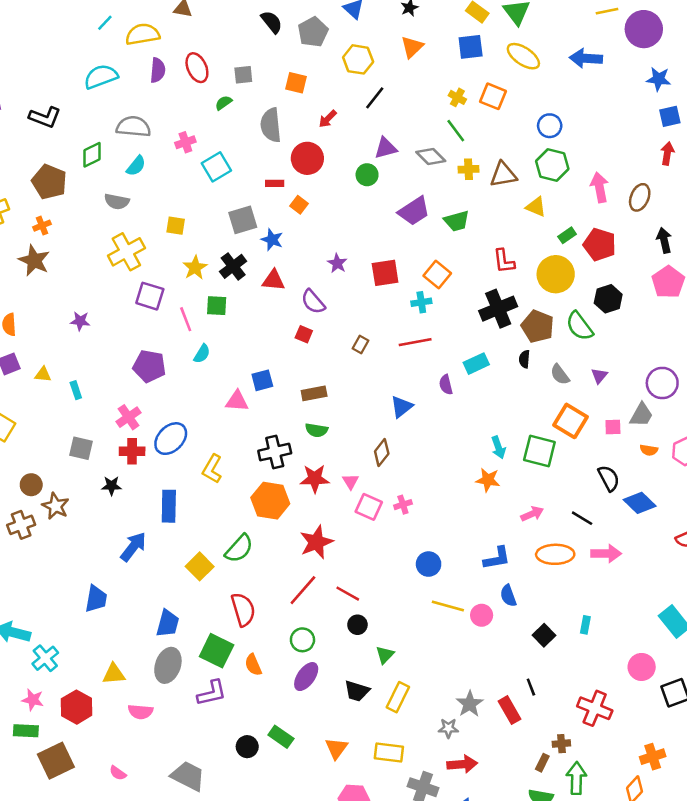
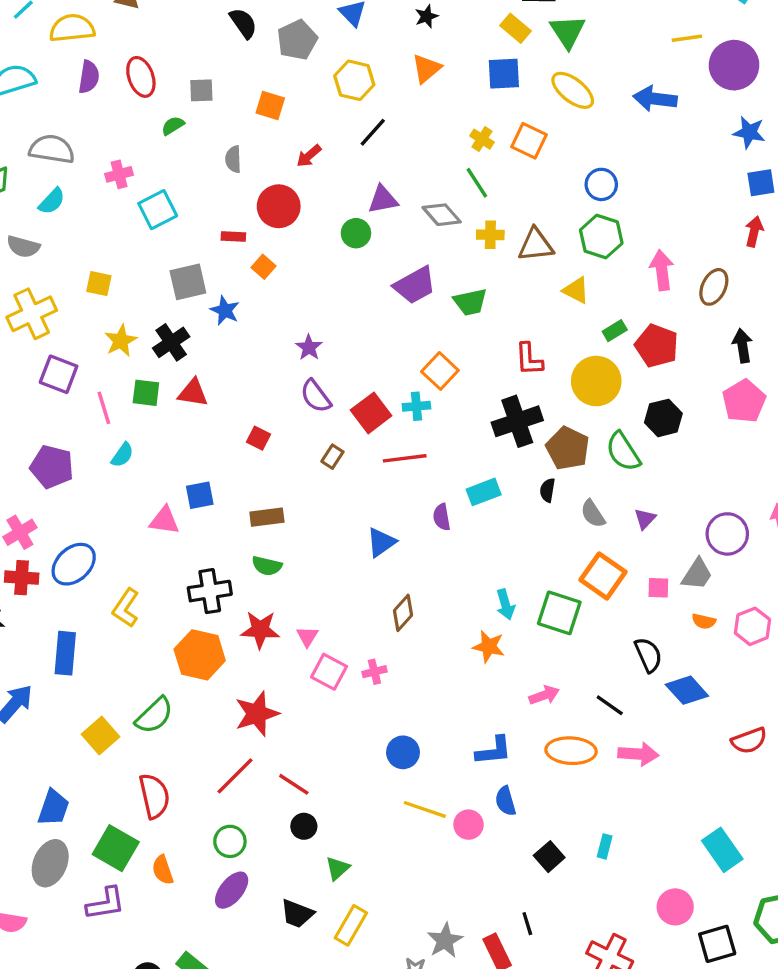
gray semicircle: (271, 125) -> (233, 159), size x0.6
red square: (385, 273) -> (371, 413), moved, turned -32
red triangle: (273, 280) -> (193, 393), moved
purple semicircle: (313, 302) -> (316, 396), moved
brown diamond: (382, 453) -> (403, 613), moved

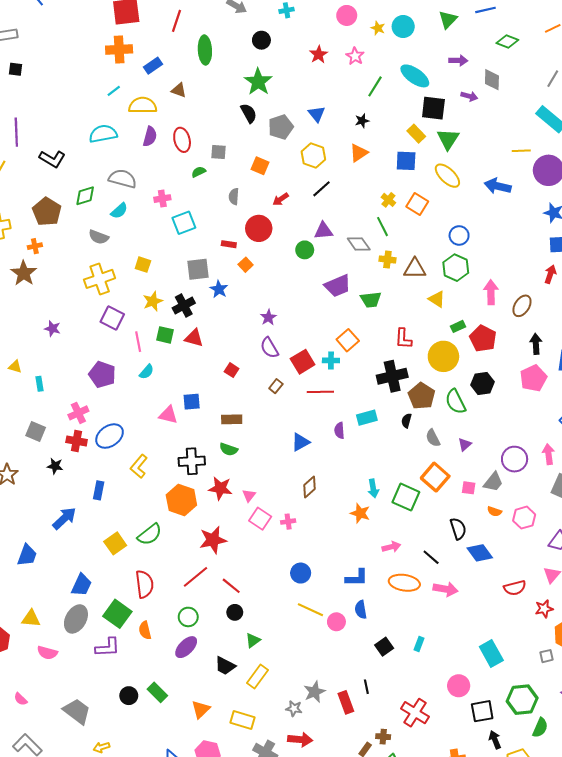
blue rectangle: (65, 653) -> (99, 490), size x0.7

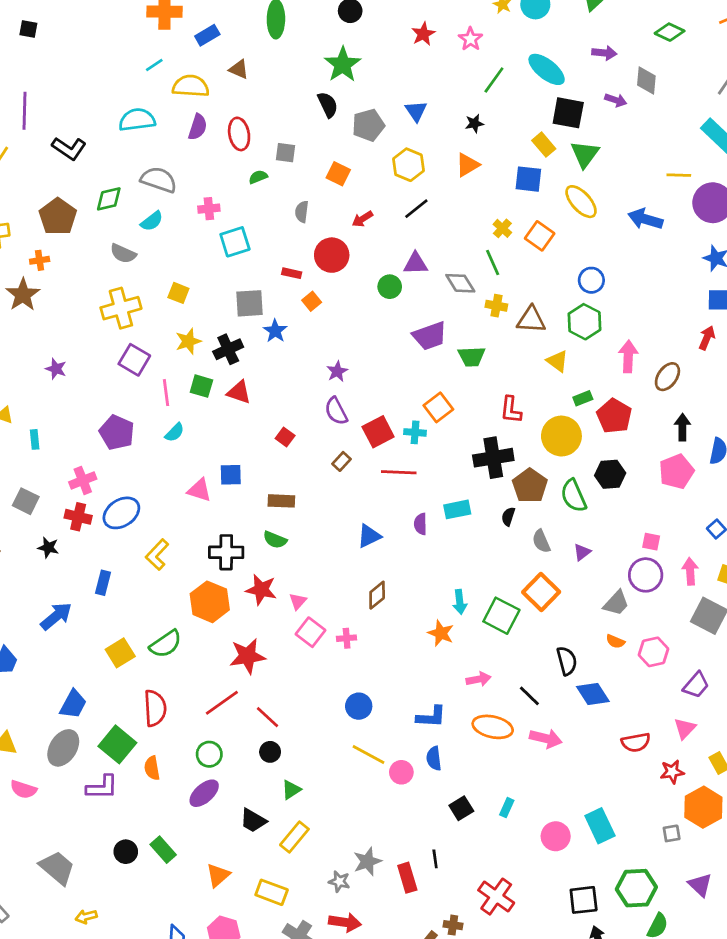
pink square: (469, 488) -> (651, 542), moved
pink circle: (459, 686) -> (556, 836), moved

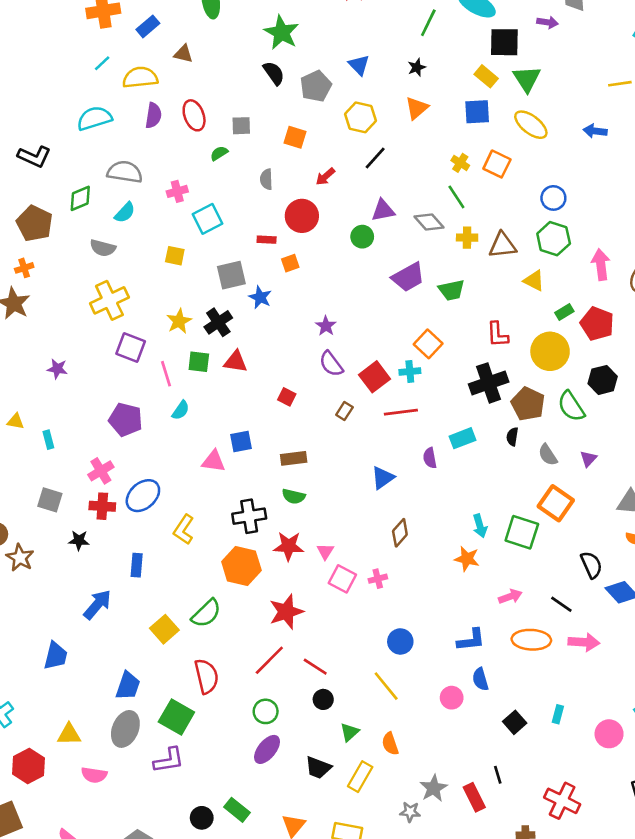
blue arrow: (645, 219) -> (595, 131), size x0.7
yellow square: (178, 293) -> (175, 256), moved
orange square: (312, 301) -> (290, 263), turned 30
yellow line: (369, 754) -> (386, 686), moved, turned 32
orange semicircle: (152, 768) -> (390, 744), moved

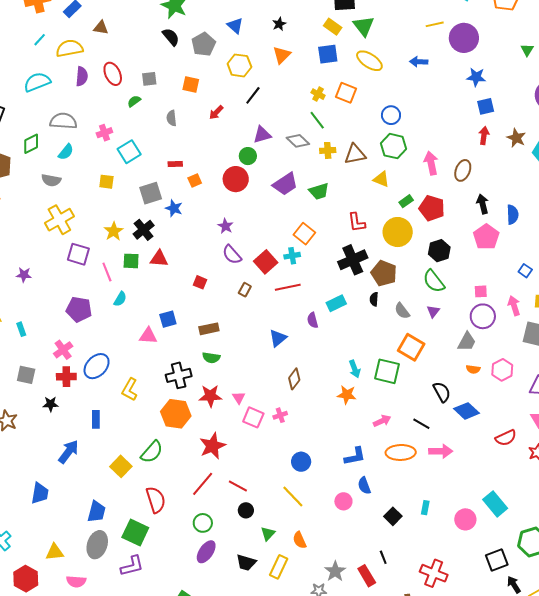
red circle: (302, 216) -> (236, 179), moved
green semicircle: (571, 406) -> (434, 281), moved

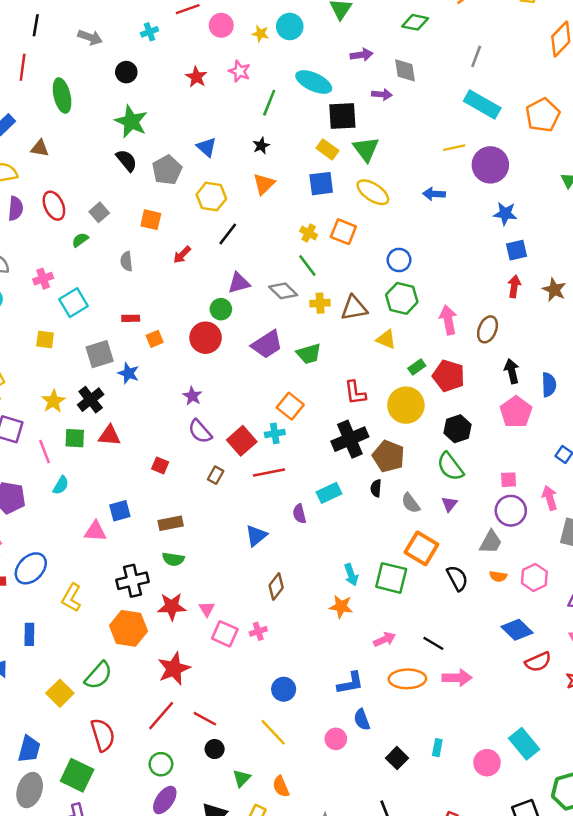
gray square: (149, 79) -> (99, 212), turned -35
black semicircle: (442, 392) -> (457, 578), moved
blue diamond: (466, 411) -> (517, 630), moved

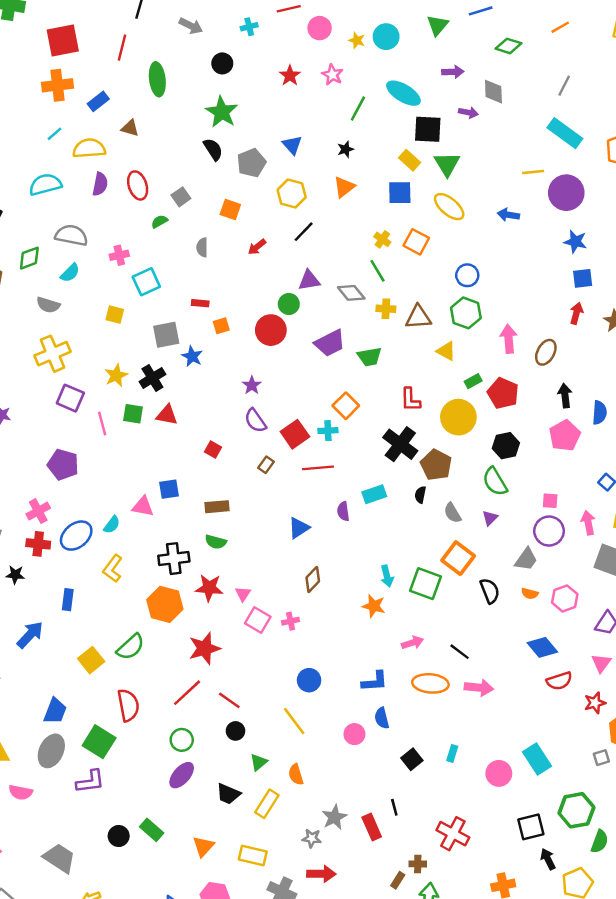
black cross: (350, 439) -> (400, 444), turned -36
cyan semicircle: (61, 485) -> (112, 525), moved

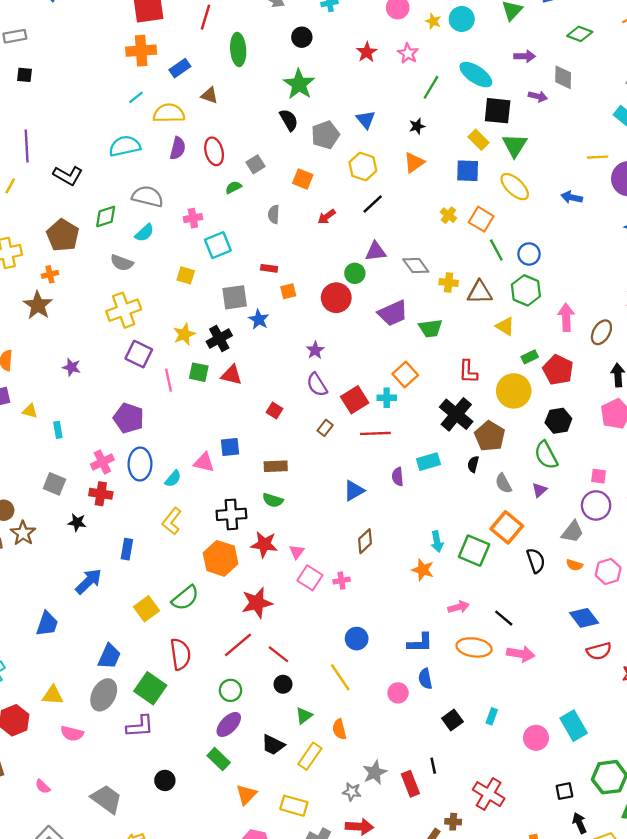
green line: (378, 271) -> (496, 250), moved
blue ellipse: (76, 536) -> (140, 464), moved, turned -52
black square: (531, 827) -> (564, 791), size x0.7
green rectangle: (152, 830) -> (219, 759), moved

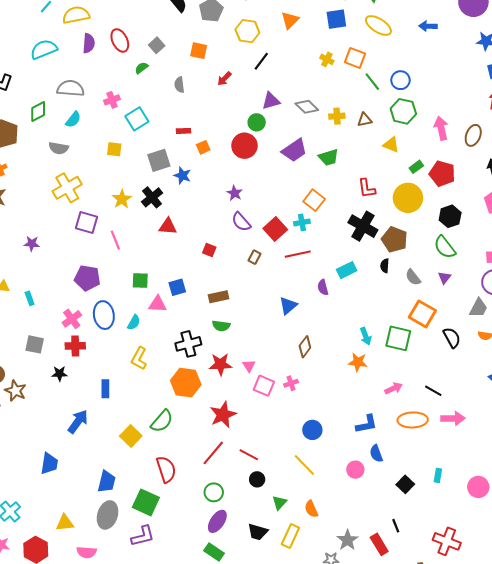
brown triangle: (480, 292) -> (365, 120), size x0.7
green square: (199, 372) -> (140, 280), moved

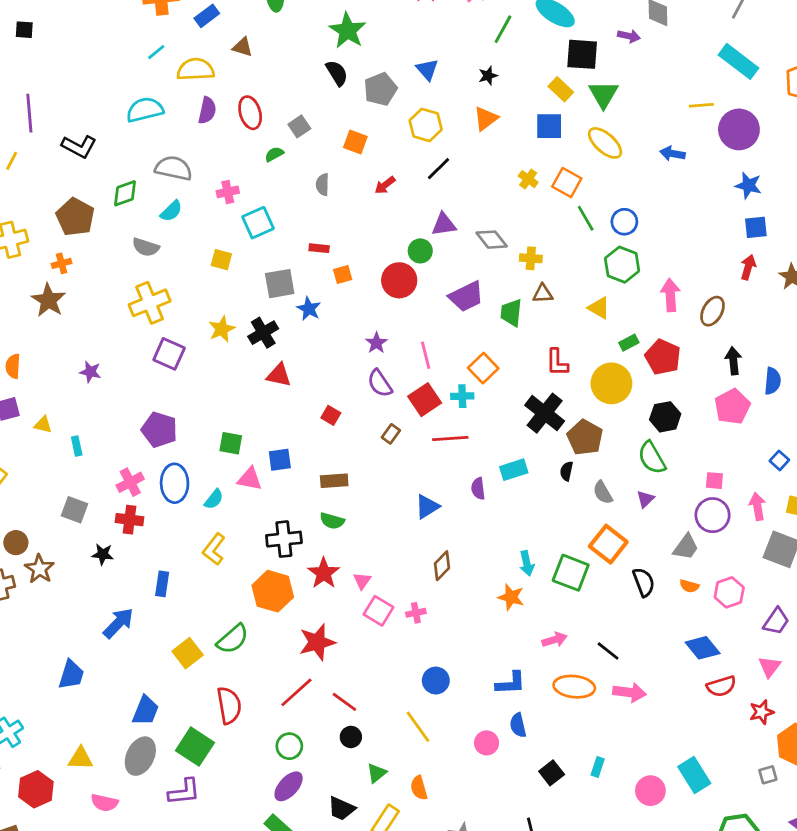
brown triangle: (365, 120) -> (543, 294), moved
green trapezoid: (328, 157) -> (511, 313), turned 105
pink line: (115, 240) -> (426, 355), moved
red star: (221, 364) -> (324, 573), turned 30

